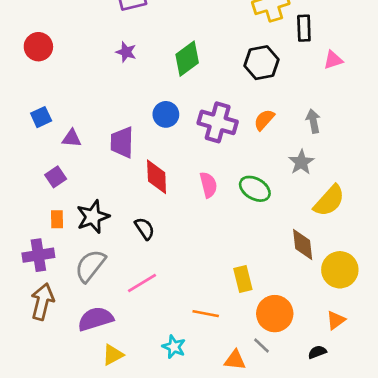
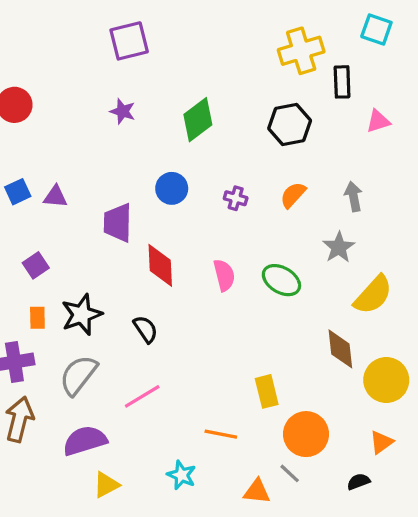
purple cross: (218, 122) -> (236, 198), size x0.5
purple triangle: (72, 138) -> (55, 197), moved

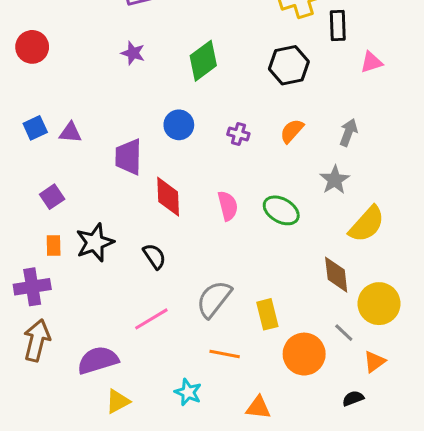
gray arrow: (354, 197) -> (348, 132), turned 32
gray semicircle: (78, 375) -> (214, 299), moved
gray line: (290, 473) -> (344, 333), moved

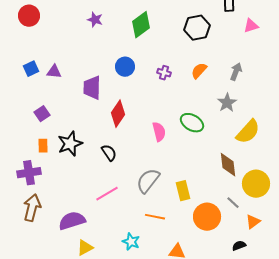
red diamond: (168, 197) -> (118, 114), turned 36
pink semicircle: (228, 206) -> (159, 132), moved

